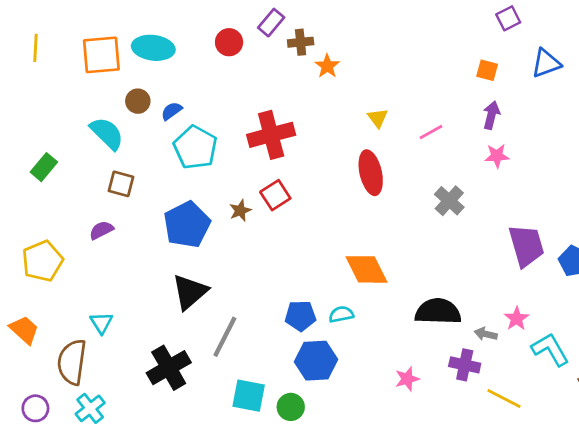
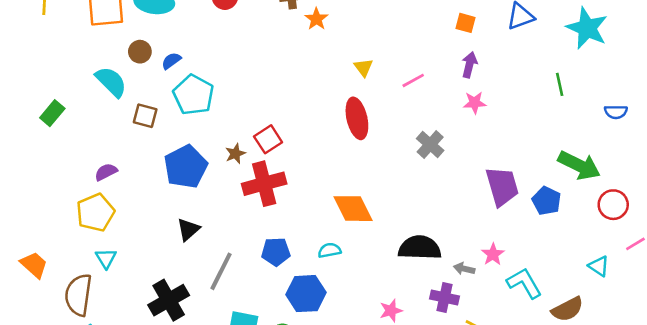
red cross: (271, 135) -> (264, 184), moved
brown square: (121, 184) -> (145, 116), moved
yellow pentagon: (42, 261) -> (95, 212), moved
black triangle: (190, 292) -> (188, 229), size x0.7
blue pentagon: (301, 316) -> (276, 252), moved

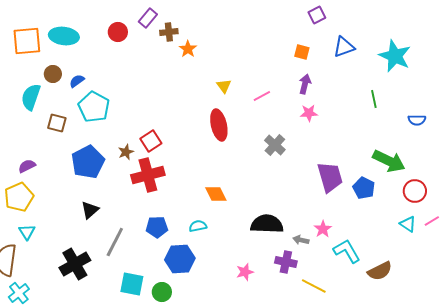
cyan semicircle: (111, 82) -> (31, 97), turned -116
orange diamond: (353, 209) -> (216, 194), size x0.7
cyan triangle: (599, 266) -> (408, 224), moved

